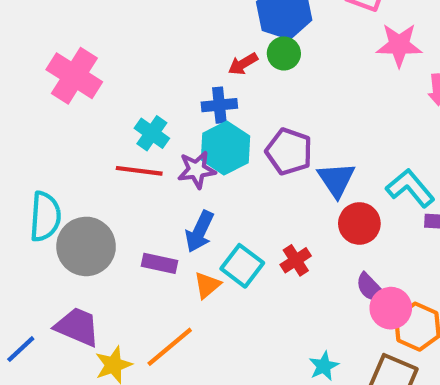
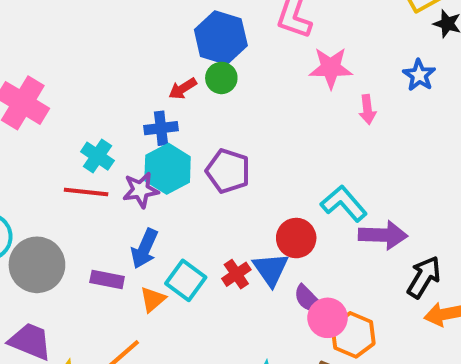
blue triangle: (336, 180) -> (271, 269), moved

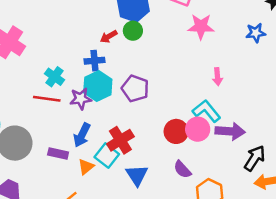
blue star: (419, 75) -> (256, 33), turned 30
pink arrow: (367, 110) -> (218, 77), moved
blue triangle: (271, 269) -> (137, 175), moved
red cross: (236, 274) -> (120, 140), moved, size x1.5
pink circle: (328, 318) -> (198, 129), moved

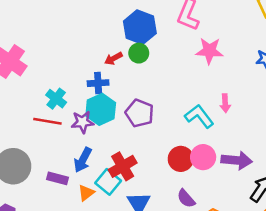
cyan L-shape: (206, 111) -> (199, 116), moved

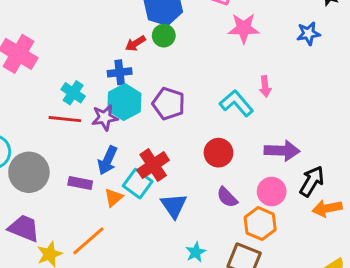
pink circle: (203, 157) -> (272, 192), moved

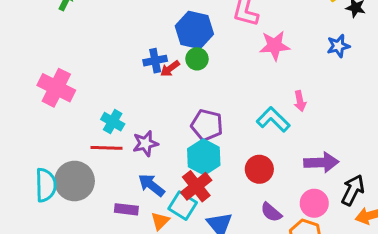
blue cross: (120, 72) -> (155, 61), moved
cyan hexagon: (124, 102) -> (204, 157), moved
blue arrow: (108, 160) -> (151, 185), turned 108
gray circle: (29, 172) -> (75, 181), moved

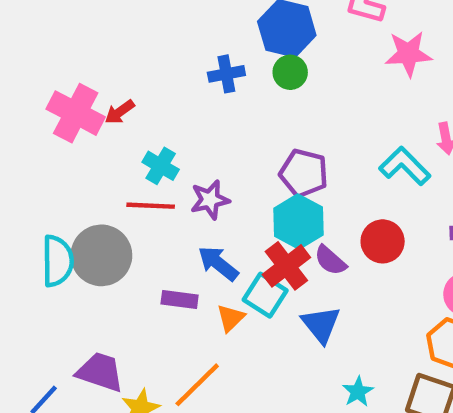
red arrow: (170, 69) -> (120, 112), moved
purple semicircle: (271, 212) -> (330, 260), moved

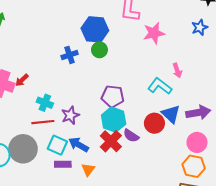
cyan square: (265, 295) -> (57, 145), moved
blue triangle: (321, 324) -> (171, 114), moved

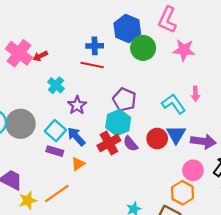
green circle: (99, 50) -> (143, 48), moved, size x1.5
purple star: (70, 115) -> (77, 105), turned -30
red line: (43, 122) -> (92, 65), moved

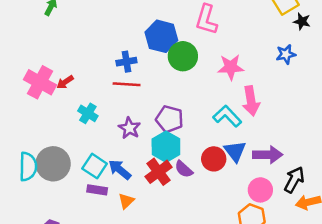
pink star: (184, 50) -> (231, 67), moved
pink arrow: (195, 94) -> (251, 101), size x1.6
purple star: (77, 105) -> (129, 128), moved

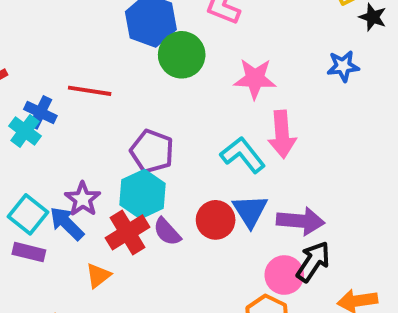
blue cross: (126, 62) -> (40, 112), moved, turned 30
purple star: (129, 128) -> (83, 199), moved
black arrow: (294, 180) -> (313, 262), moved
orange triangle: (126, 201) -> (98, 276), moved

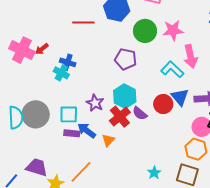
green circle: (182, 55) -> (145, 31), moved
red line: (90, 91) -> (83, 22), moved
purple pentagon: (152, 151) -> (126, 59), moved
cyan square: (28, 214) -> (69, 114), turned -30
blue arrow: (67, 223) -> (87, 130), moved

